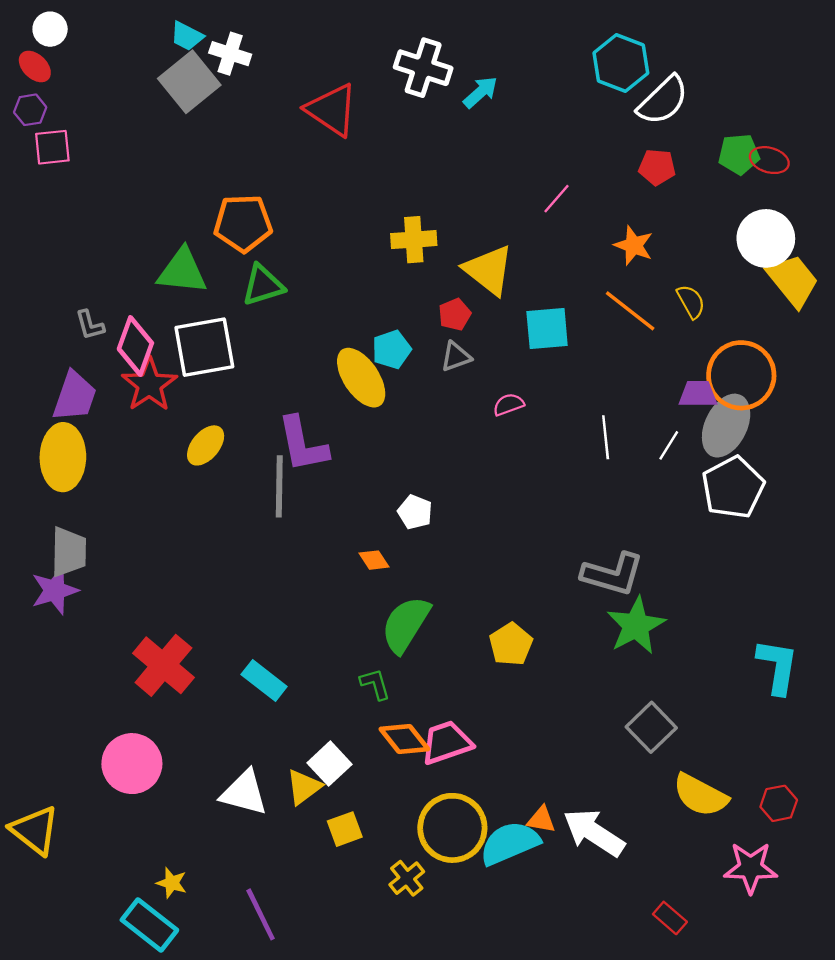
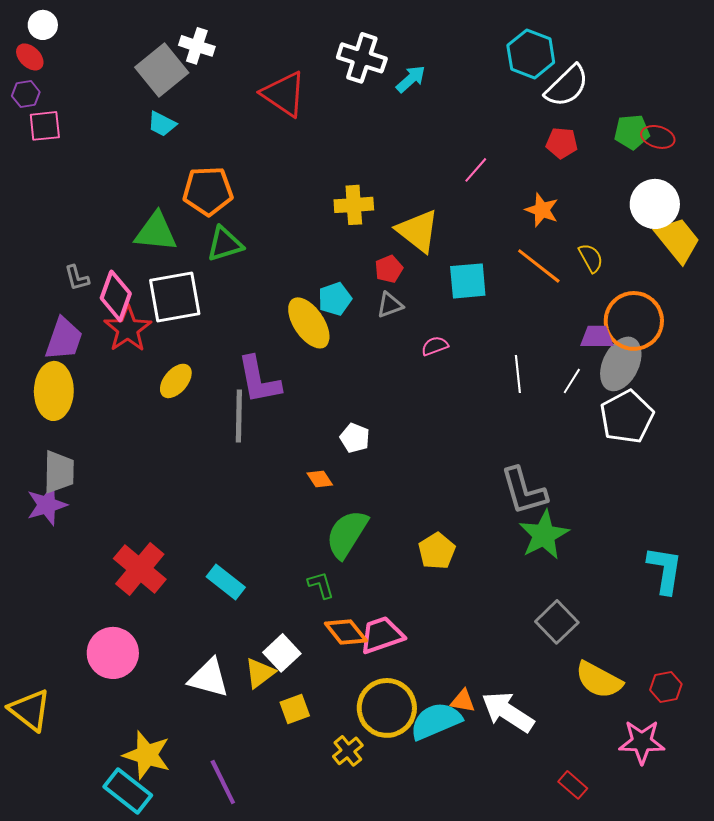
cyan trapezoid: (187, 36) -> (162, 124), moved
gray L-shape: (613, 574) -> (524, 491), turned 58
yellow star: (172, 883) -> (147, 755), size x1.8

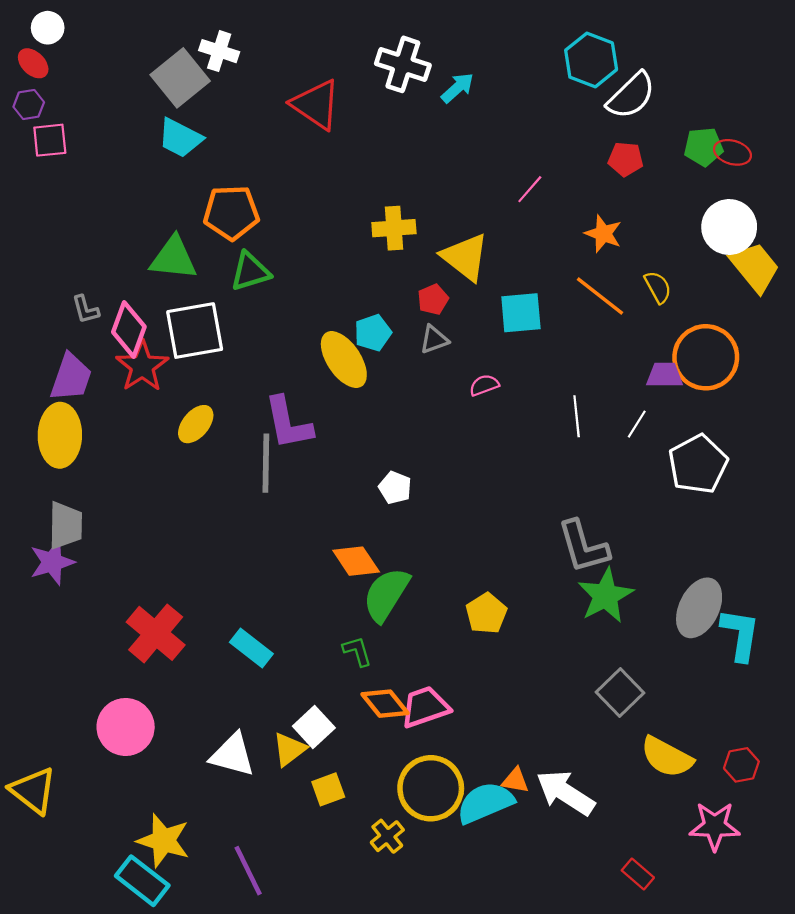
cyan trapezoid: (162, 124) -> (180, 138), size x1.4
gray ellipse: (621, 364) -> (699, 608), moved
orange diamond: (320, 479) -> (356, 561), moved, size x1.6

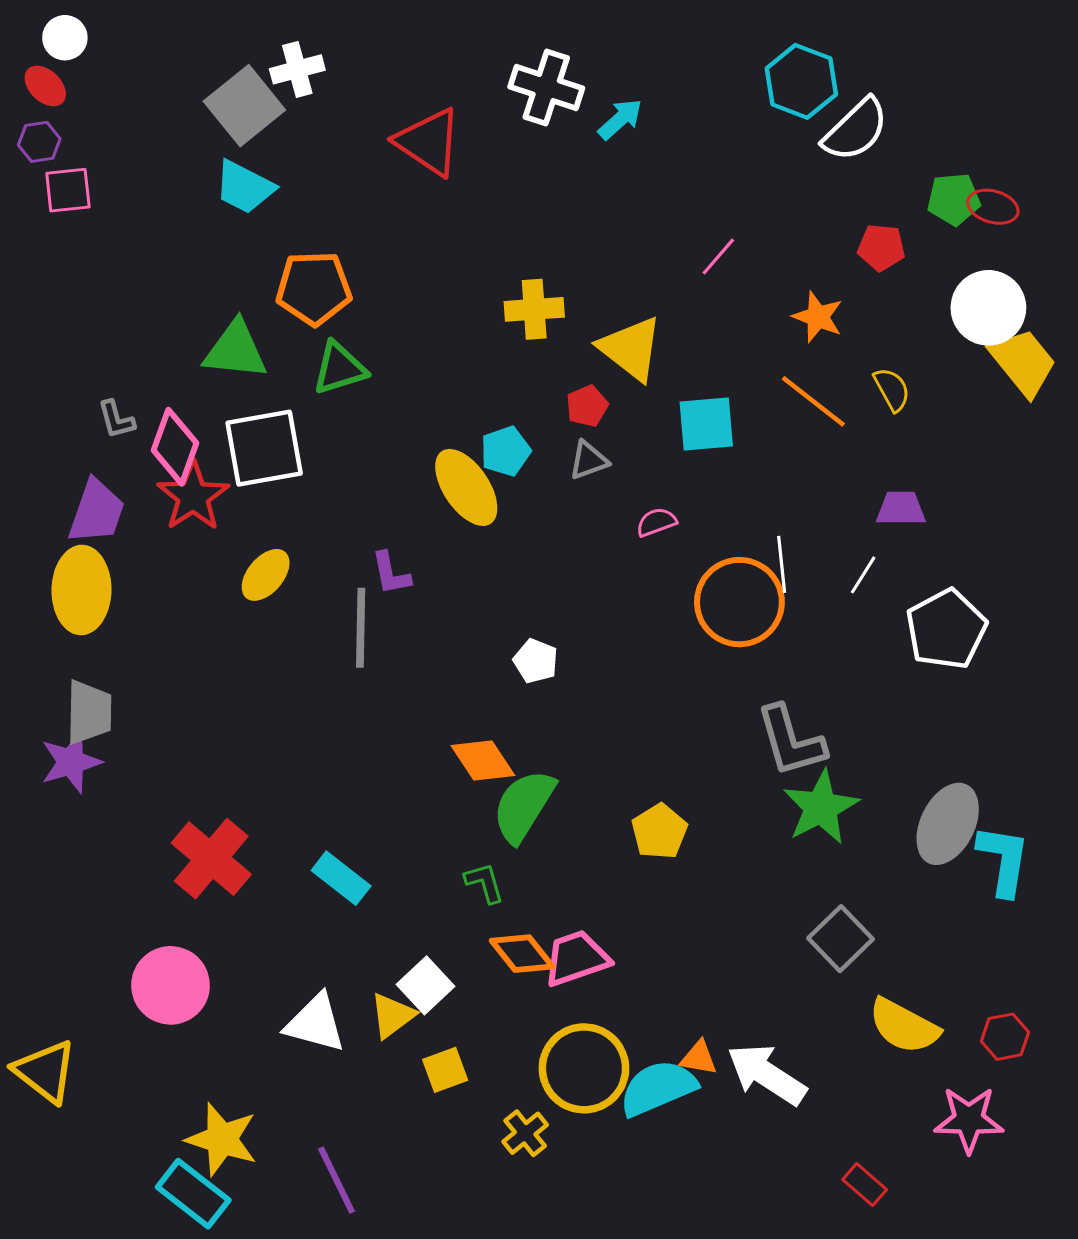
white cross: (219, 51) -> (297, 69), turned -33
red pentagon: (626, 159) -> (881, 247), moved
orange circle: (706, 357) -> (739, 602), moved
purple L-shape: (288, 423) -> (391, 573), size x0.6

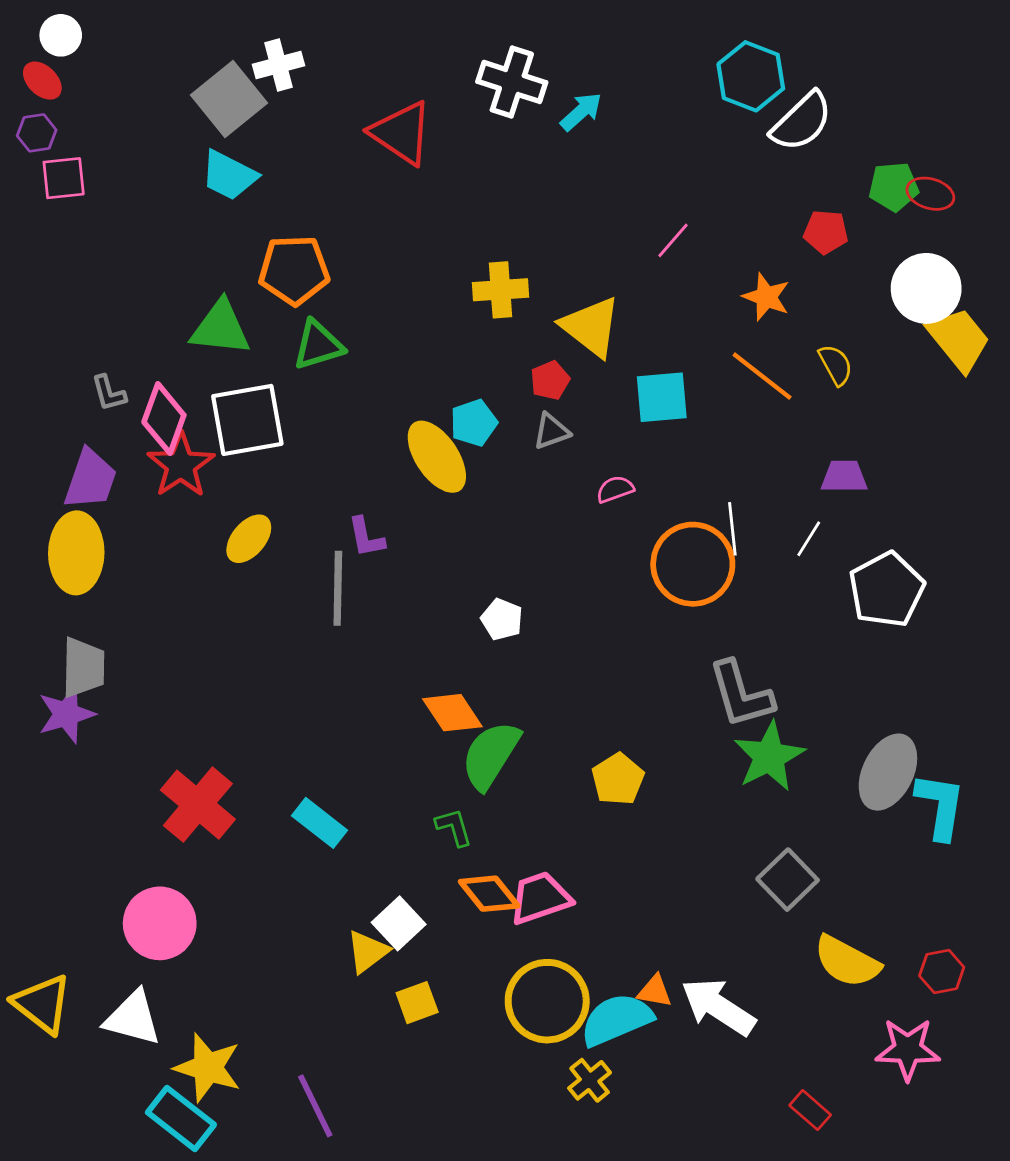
white triangle: (315, 1023) -> (133, 1018), moved
yellow cross: (525, 1133) -> (590, 1080), moved

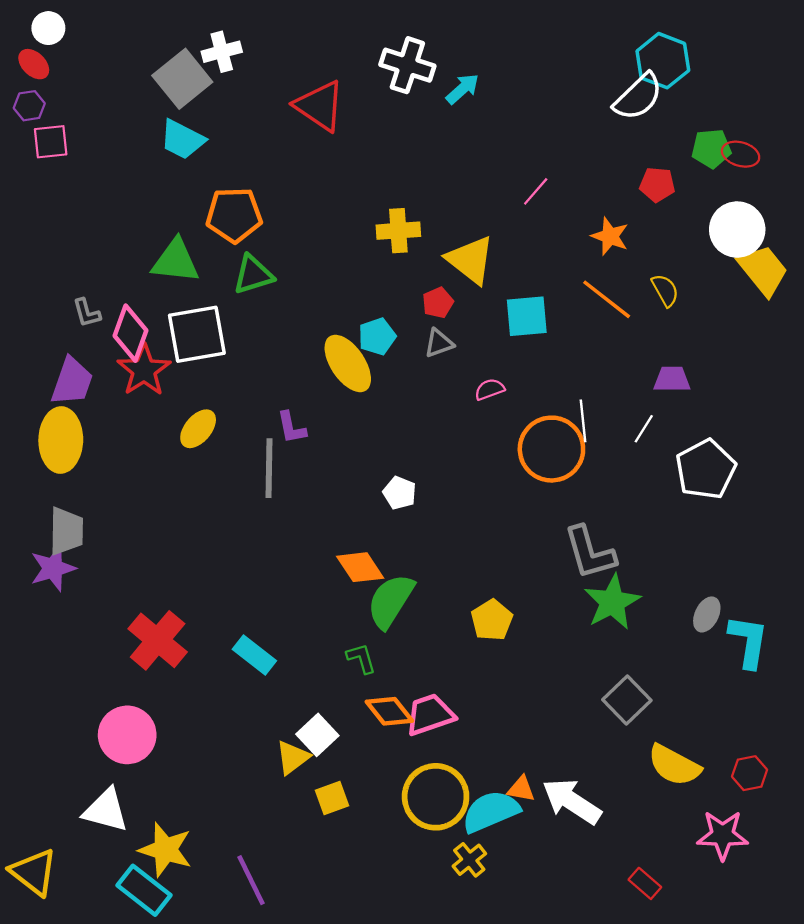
cyan hexagon: (751, 76) -> (663, 61), moved
gray ellipse: (888, 772) -> (707, 614), size x0.6
yellow triangle: (42, 1004) -> (34, 872), moved

